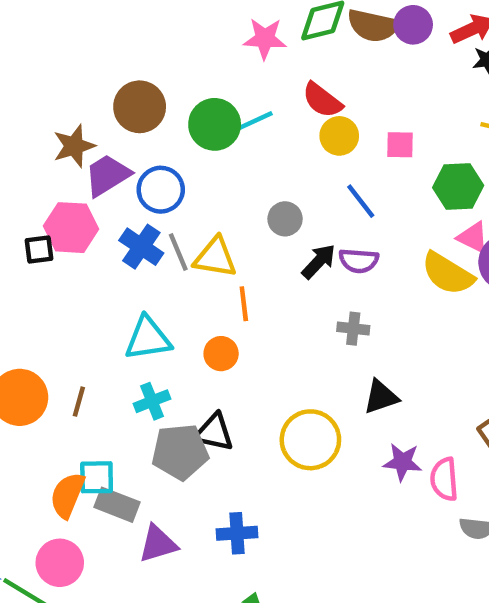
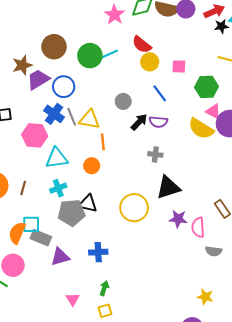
pink star: (265, 39) -> (115, 15), turned 30
pink hexagon: (71, 228) -> (35, 135), moved
black triangle: (381, 397) -> (168, 187), size x1.4

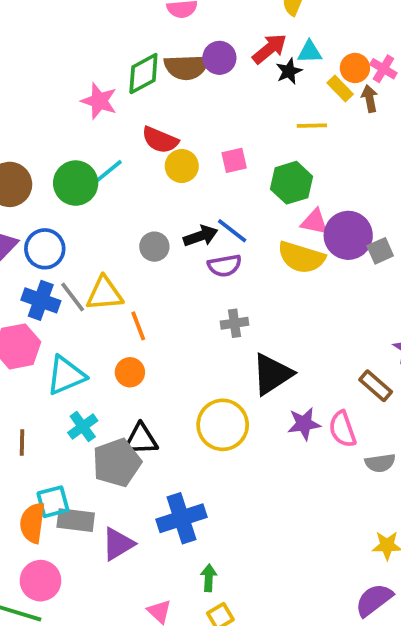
blue line: (160, 93) -> (232, 231), moved
black arrow: (139, 122) -> (201, 236), moved, turned 42
blue cross: (98, 252) -> (182, 518), size x1.4

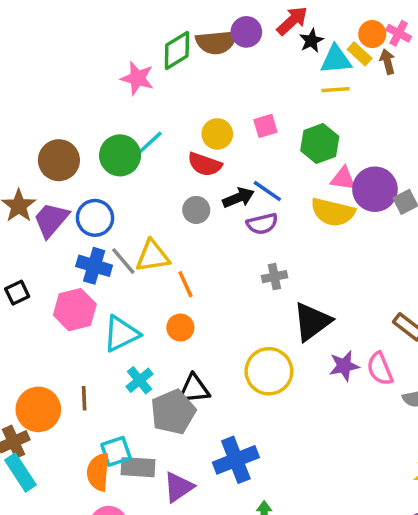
cyan triangle: (310, 52) -> (336, 60), moved, size x1.4
red semicircle: (160, 140) -> (205, 164), moved

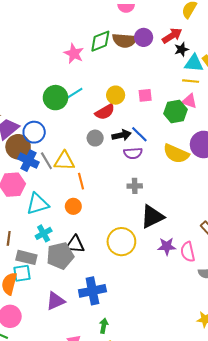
brown circle: (59, 160) -> (18, 147), moved
red semicircle: (205, 164) -> (105, 112), turned -60
pink triangle: (343, 179) -> (189, 101), moved
gray rectangle: (138, 467) -> (26, 257), moved

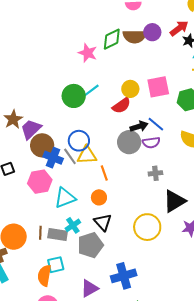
pink square: (145, 95) -> (158, 87), size x1.6
blue circle: (34, 132) -> (79, 141), moved
gray circle: (95, 138) -> (129, 142), moved, size x1.5
black triangle: (75, 244) -> (103, 222), moved, turned 48
gray rectangle: (26, 257) -> (58, 234), moved

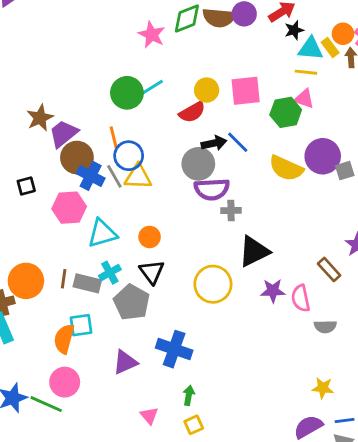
purple semicircle: (151, 143) -> (212, 189), moved, size x1.4
orange line: (104, 173) -> (114, 137), moved
gray pentagon: (90, 245) -> (132, 302), turned -30
blue cross: (124, 276) -> (174, 349), turned 30

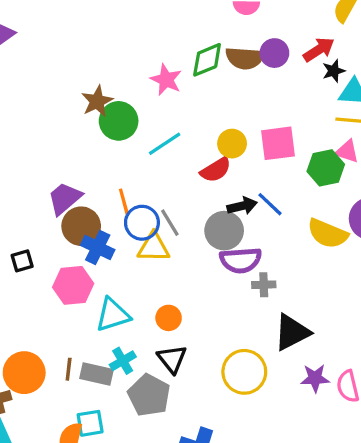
green circle: (127, 93) -> (119, 121), moved
brown star: (40, 118) -> (97, 101), moved
gray line: (114, 176) -> (170, 223), moved

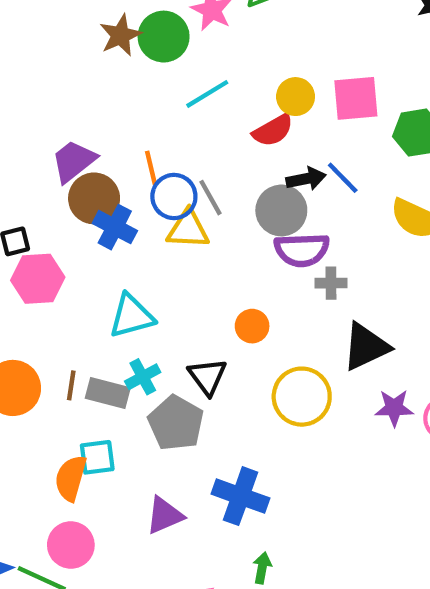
green circle: (119, 121) -> (164, 37), moved
pink hexagon: (73, 285) -> (38, 279), moved
orange circle: (169, 318) -> (252, 326), moved

